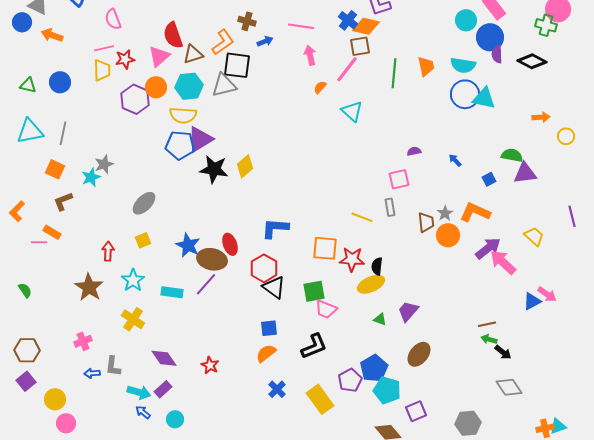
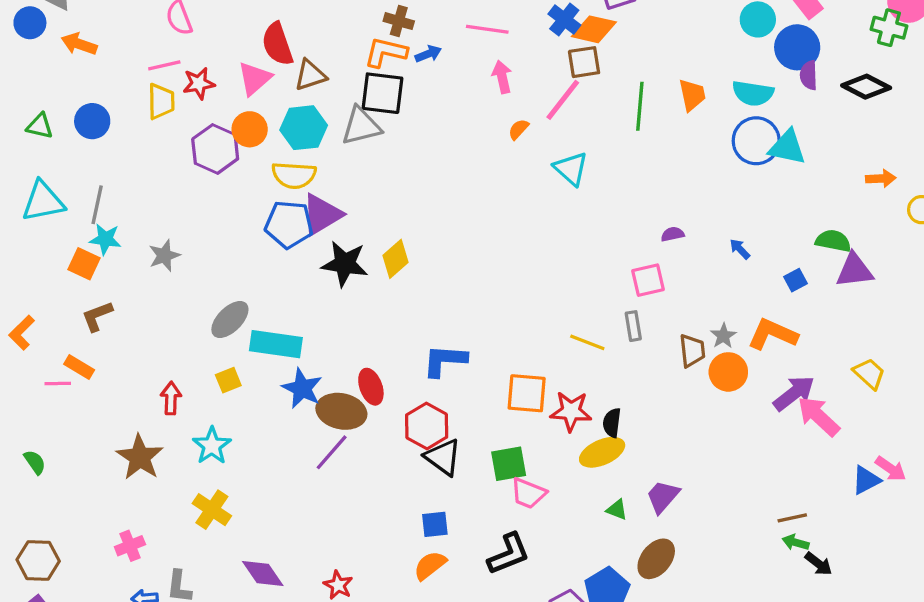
orange L-shape: (223, 42) -> (386, 52), moved, turned -132
cyan star: (91, 177) -> (105, 239), moved, turned 30
cyan rectangle: (172, 292) -> (276, 344), moved, size x1.4
brown ellipse: (419, 354) -> (656, 559), moved

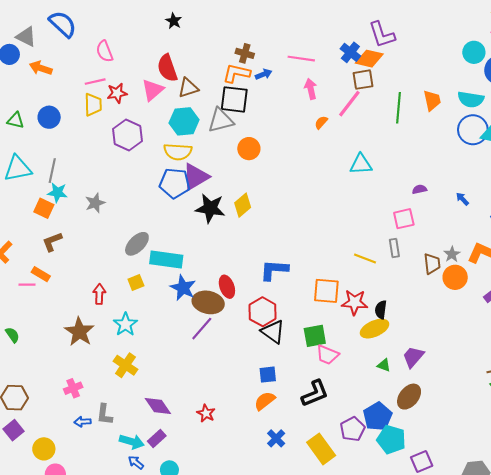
orange circle: (250, 129) -> (249, 149), moved
cyan triangle: (571, 169) -> (361, 164), moved, turned -45

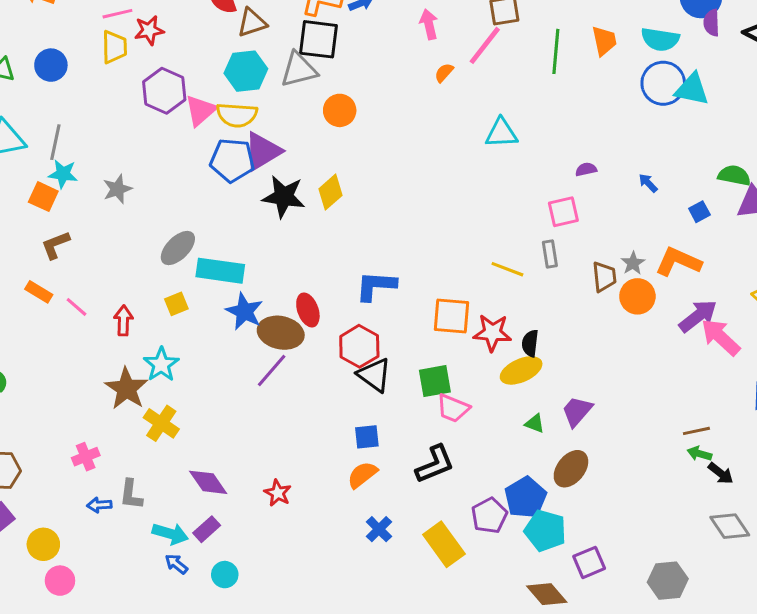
pink triangle: (153, 90) -> (201, 110), moved
pink line: (27, 285) -> (77, 307), moved, turned 42
brown star: (79, 332) -> (126, 389), moved

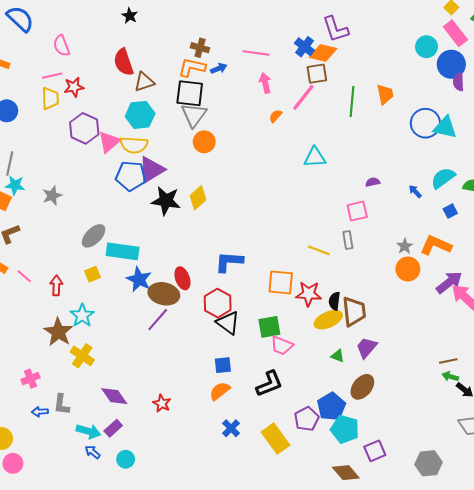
cyan semicircle: (660, 39) -> (443, 178), moved, turned 135
gray triangle: (299, 70) -> (194, 115), moved, turned -40
brown trapezoid: (604, 277) -> (354, 311), moved, size x1.4

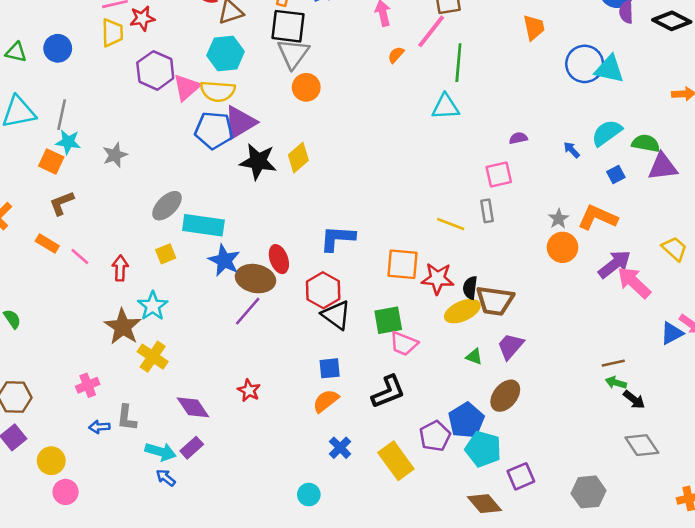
green line: (352, 101) -> (458, 63), moved
brown trapezoid: (354, 311) -> (495, 301), turned 104
red star: (162, 403) -> (249, 390), moved
cyan circle: (126, 459) -> (309, 495), moved

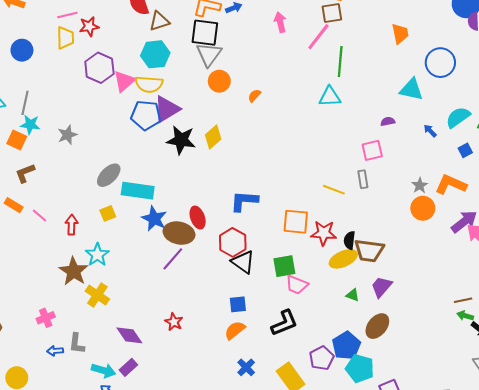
orange semicircle: (396, 55) -> (254, 96), moved
cyan triangle: (609, 69) -> (411, 89), moved

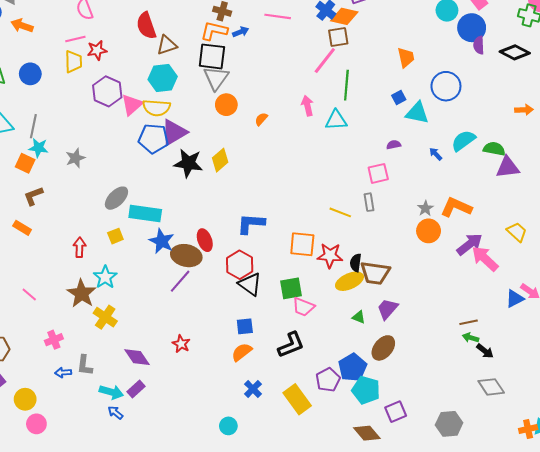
pink arrow: (280, 22) -> (307, 106), moved
blue square: (465, 150) -> (399, 97), moved
pink line: (40, 215) -> (29, 295), moved

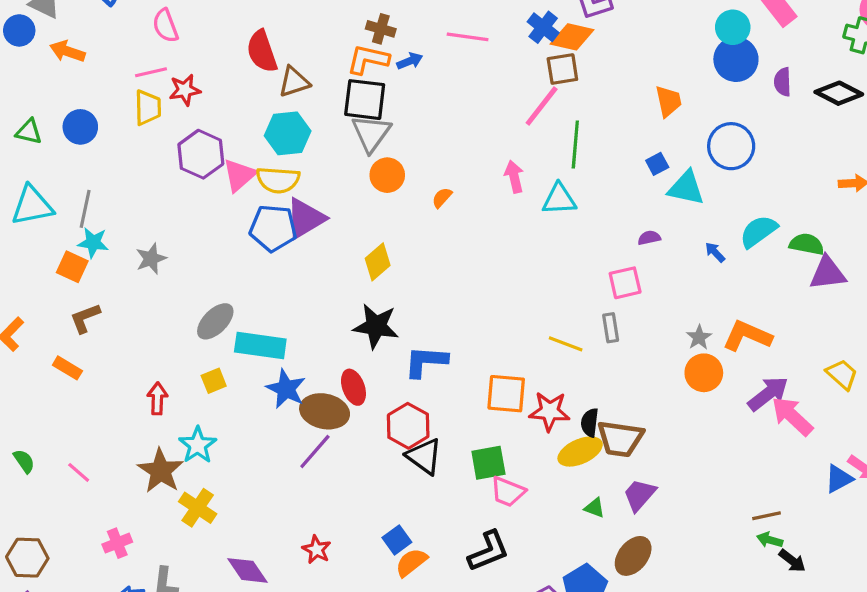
blue circle: (472, 28) -> (736, 59), moved
black star: (188, 163) -> (376, 326), moved
blue square: (245, 326) -> (397, 540), moved, turned -30

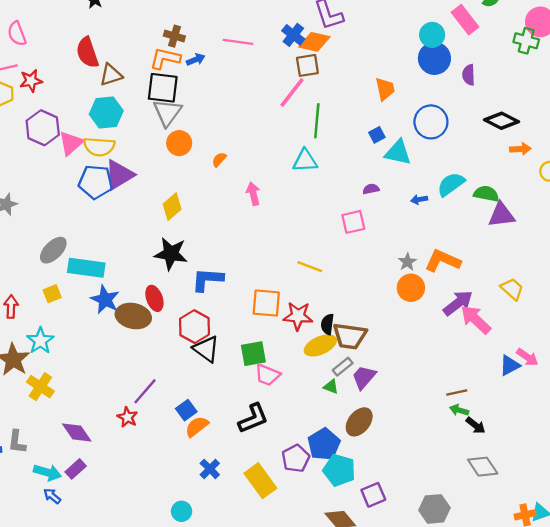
black diamond: (839, 93) -> (502, 121), moved
pink arrow: (514, 177) -> (253, 194), moved
blue arrow: (715, 252) -> (419, 200), turned -56
gray rectangle: (611, 328) -> (343, 367), moved, turned 60
purple line: (315, 452) -> (145, 391), moved

